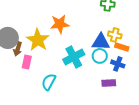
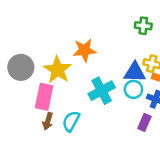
brown arrow: (18, 49) -> (48, 121), moved
pink rectangle: (27, 62) -> (44, 97), size x1.5
purple rectangle: (109, 83) -> (144, 122), turned -64

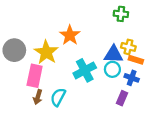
orange star: (84, 50) -> (70, 35), turned -30

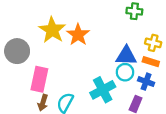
yellow cross: (128, 47) -> (153, 43), moved
yellow star: (46, 52) -> (52, 30), moved
cyan cross: (85, 70) -> (103, 90), moved

